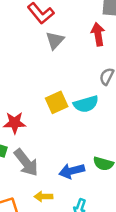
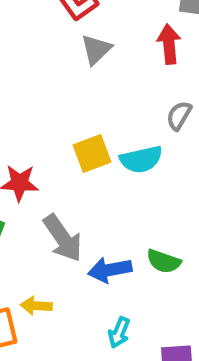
gray arrow: (26, 163) -> (63, 238), moved
yellow arrow: (43, 196) -> (36, 306), moved

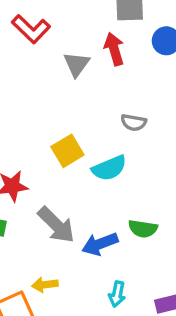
gray triangle: (96, 49) -> (77, 64), moved
gray semicircle: (179, 116) -> (134, 123), moved, turned -100
cyan semicircle: (141, 159) -> (109, 168), moved

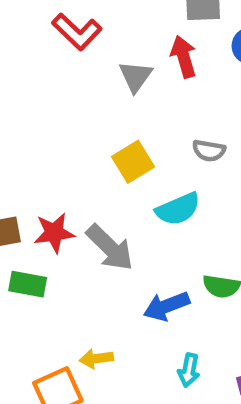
yellow square: (67, 151) -> (133, 162), moved
gray arrow: (56, 225) -> (110, 248), moved

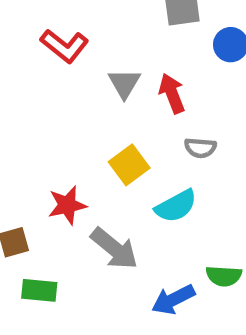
red arrow: (184, 57) -> (172, 93), moved
red star: (54, 233) -> (67, 205), moved

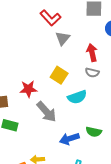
red L-shape: (65, 46) -> (50, 18), moved
red arrow: (172, 93) -> (92, 53), moved
yellow square: (129, 165) -> (59, 75), turned -30

